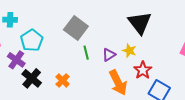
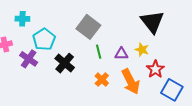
purple triangle: (109, 55) -> (121, 54), turned 32
black cross: (32, 78) -> (65, 63), moved
orange cross: (63, 80) -> (102, 80), moved

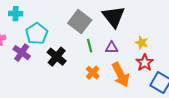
black triangle: (152, 22) -> (114, 17), moved
yellow star: (142, 50) -> (142, 43), moved

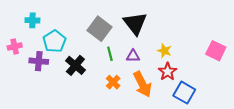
purple cross: (22, 53) -> (39, 61), turned -30

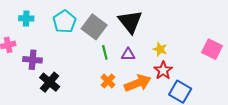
cyan pentagon: (54, 41) -> (64, 22), moved
black cross: (75, 65) -> (50, 82), moved
orange arrow: (142, 84) -> (138, 83), turned -85

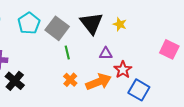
yellow star: (160, 49) -> (120, 24), moved
purple triangle: (128, 54) -> (106, 54), moved

